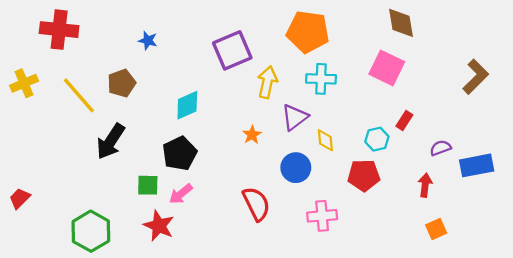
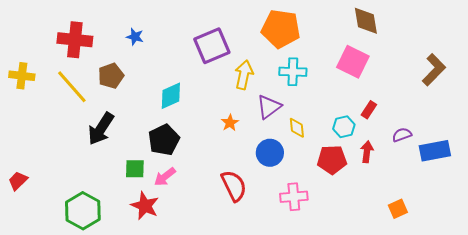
red cross: (59, 30) -> (75, 40), moved
yellow cross: (24, 83) -> (22, 76), turned 30
red arrow: (425, 185) -> (367, 152), moved

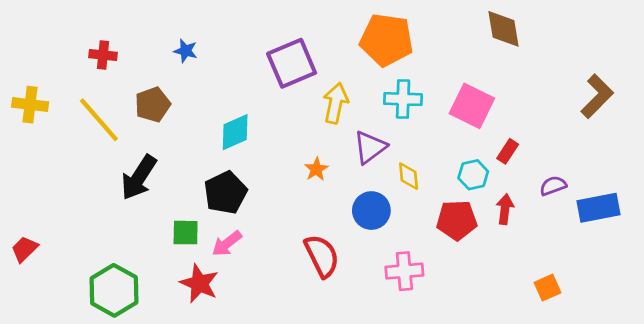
red cross: (75, 40) -> (103, 55), size x0.6
pink square: (353, 62) -> (472, 106), moved

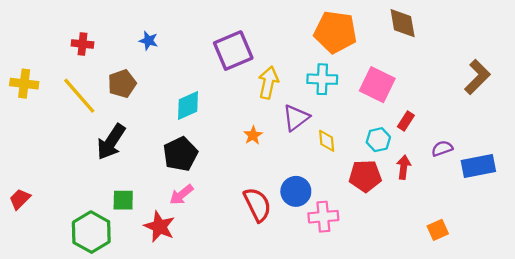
orange pentagon: (387, 40) -> (335, 32), moved
blue circle: (371, 211) -> (296, 191), moved
green square: (186, 233) -> (123, 200), moved

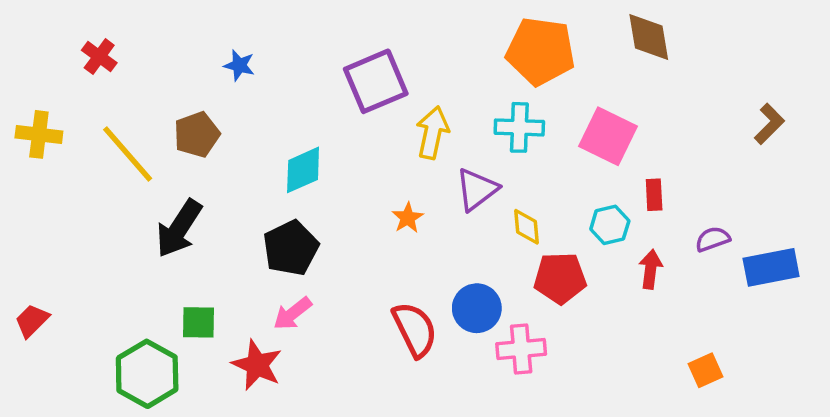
red cross: (82, 44) -> (99, 56), moved, turned 30
brown L-shape: (477, 77) -> (769, 124), size x0.7
red rectangle: (406, 121) -> (654, 195), turned -36
red pentagon: (365, 176) -> (560, 278), moved

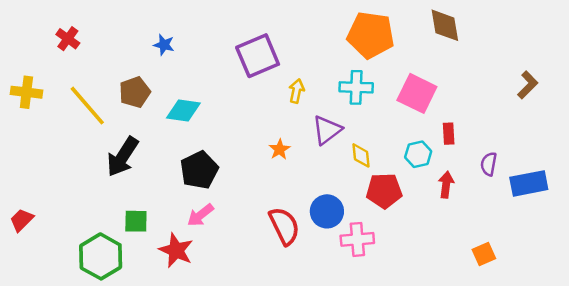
yellow arrow: (432, 133) -> (297, 91), size x0.7
cyan diamond: (303, 170) -> (183, 110), moved, turned 32
purple semicircle: (713, 239) -> (489, 164), turned -60

